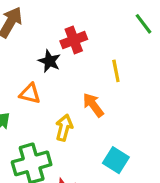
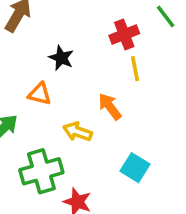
red cross: (74, 40) -> (124, 34), moved
yellow arrow: (64, 128) -> (77, 132), turned -85

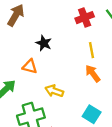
red cross: (124, 34) -> (85, 18), moved
orange arrow: (110, 106) -> (93, 73), moved

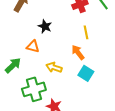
orange arrow: (93, 73) -> (78, 52), moved
cyan square: (92, 114) -> (86, 73), moved

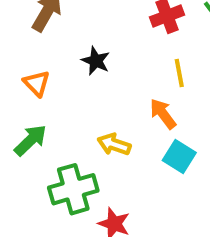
orange triangle: (33, 46) -> (37, 83), moved, turned 32

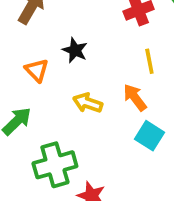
orange triangle: (37, 83) -> (37, 70), moved
yellow arrow: (114, 144) -> (88, 103), moved

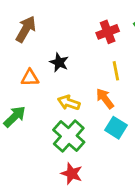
orange triangle: (37, 70) -> (30, 78), turned -48
green cross: (55, 165) -> (69, 136), moved, turned -32

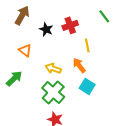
red cross: (108, 32) -> (70, 25), moved
black star: (59, 62) -> (46, 29), moved
orange triangle: (30, 78) -> (25, 50), turned 40

